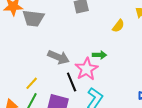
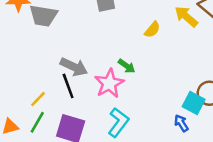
green arrow: (99, 55) -> (127, 66), turned 32
black line: (72, 82) -> (68, 86), moved

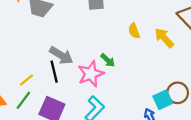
yellow arrow: (186, 17) -> (164, 38), moved
yellow semicircle: (152, 30) -> (134, 31), turned 112
cyan square: (194, 103) -> (163, 100), turned 30

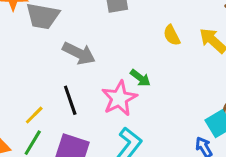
gray arrow: (61, 55) -> (79, 53), moved

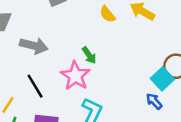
green arrow: (140, 78) -> (89, 55), turned 30

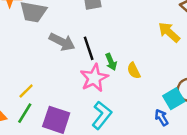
yellow semicircle: (107, 14) -> (134, 71), moved
black line: (35, 86) -> (89, 48), moved

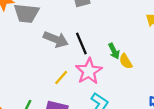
green arrow: (111, 62) -> (114, 51), moved
yellow line: (26, 91) -> (61, 77), moved

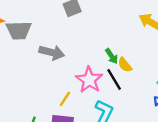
black line: (81, 44) -> (114, 80), moved
yellow line: (61, 77) -> (65, 99), moved

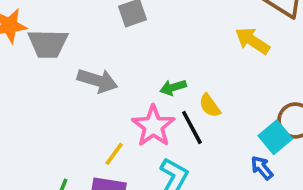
green arrow: (112, 56) -> (173, 87), moved, turned 105

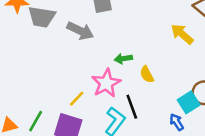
gray arrow: (97, 81) -> (80, 31), moved
black line: (192, 128) -> (132, 107), moved

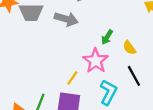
green arrow: (123, 59) -> (107, 37), turned -40
black line: (132, 107) -> (134, 76), moved

